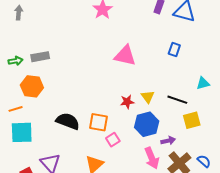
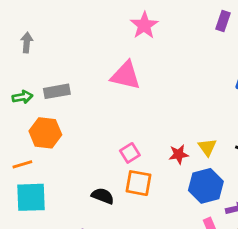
gray arrow: (19, 13) -> (27, 43), moved
pink triangle: (125, 56) -> (126, 76), moved
black semicircle: (68, 121) -> (103, 196), moved, size x0.7
pink square: (113, 140) -> (130, 153), moved

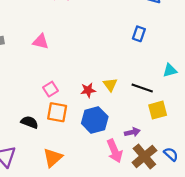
pink triangle: (126, 76) -> (41, 42), moved, size x0.7
blue hexagon: (206, 186) -> (95, 120), moved

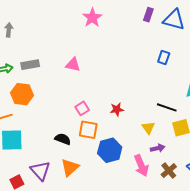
yellow triangle: (110, 85) -> (148, 128), moved
blue hexagon: (95, 120) -> (110, 150), moved
brown cross: (144, 156) -> (169, 171), size x0.7
orange triangle: (53, 158) -> (70, 168), moved

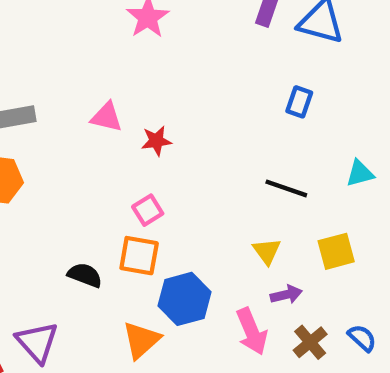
black line: (167, 107) -> (286, 188), moved
pink square: (82, 108) -> (148, 210), moved
red star: (117, 109) -> (156, 141), moved
orange triangle: (70, 168) -> (141, 340), moved

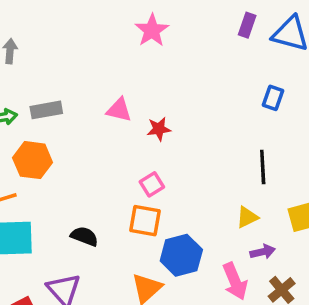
black line: (286, 188) -> (263, 167), turned 68
yellow triangle: (267, 251) -> (247, 217), turned 40
black semicircle: (85, 275) -> (84, 236), moved

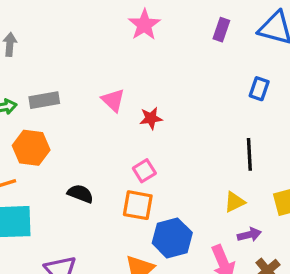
purple rectangle: (247, 25) -> (221, 30), moved
pink triangle: (119, 110) -> (113, 100), turned 30
black semicircle: (84, 236) -> (80, 194), moved

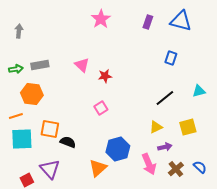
black line: (249, 154) -> (165, 98), turned 54
black semicircle: (80, 194) -> (68, 142), moved
orange square: (138, 205) -> (50, 129), moved

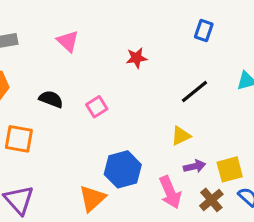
red star: (105, 76) -> (137, 58), moved
yellow square: (188, 127) -> (230, 169), moved
black semicircle: (68, 142) -> (51, 99), moved

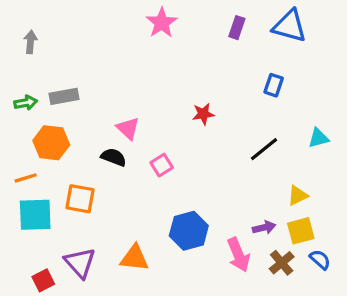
pink triangle: (68, 41) -> (128, 128), moved
yellow triangle: (181, 136) -> (298, 196), moved
orange triangle: (92, 198) -> (134, 258), moved, turned 48

